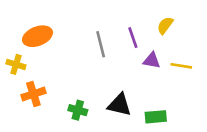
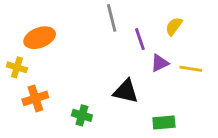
gray line: (101, 44) -> (112, 18), moved
purple triangle: (152, 60) -> (160, 63), turned -36
black triangle: (119, 105) -> (126, 91), moved

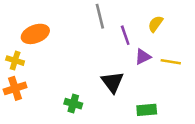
black triangle: (126, 91) -> (113, 82), turned 40
orange cross: (35, 98) -> (15, 88), moved

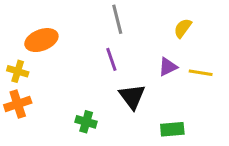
purple line: (125, 35) -> (111, 59), moved

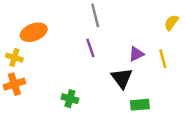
yellow semicircle: (183, 28) -> (171, 23), moved
yellow line: (201, 73) -> (163, 59), turned 66
black triangle: (132, 97) -> (122, 78), moved

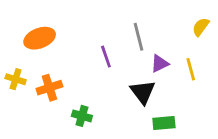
gray line: (95, 15) -> (138, 37), moved
yellow cross: (14, 58) -> (16, 79), moved
orange cross: (14, 84) -> (49, 88), moved

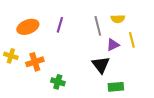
yellow semicircle: (201, 27) -> (118, 19), moved, turned -128
purple line: (106, 57) -> (60, 25), moved, turned 35
yellow line: (191, 69) -> (132, 40), moved

